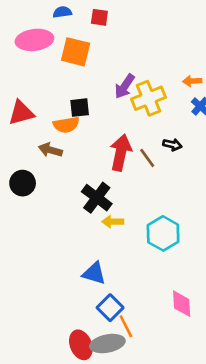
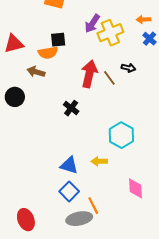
black cross: (97, 198) -> (71, 108), size x0.7
yellow arrow: (113, 222) -> (99, 161), moved
blue square: (110, 308) -> (69, 191), moved
red ellipse: (81, 345) -> (26, 220), moved

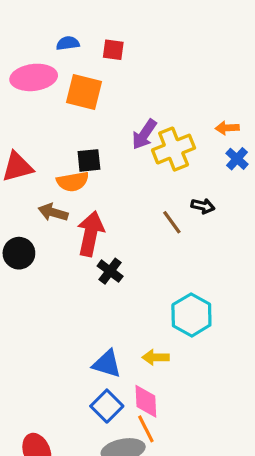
red arrow: (89, 74) -> (91, 234), moved
pink diamond: (135, 188) -> (146, 401), moved

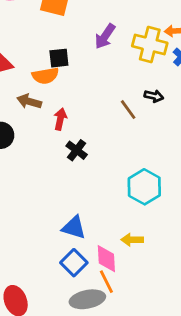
yellow cross: (174, 149) -> (150, 44), moved, turned 36
red arrow: (91, 234) -> (60, 119), size x0.6
yellow arrow: (156, 357) -> (132, 240), moved

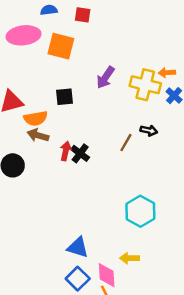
orange semicircle: (45, 76) -> (36, 118), moved
brown line: (128, 110) -> (126, 143), turned 66
black cross: (77, 150) -> (80, 153), moved

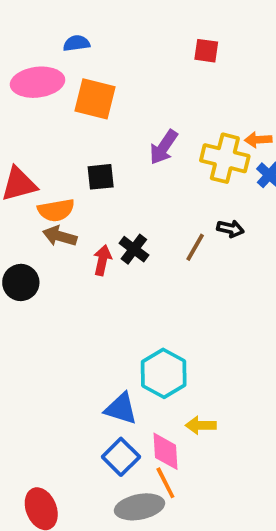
red square: (83, 15) -> (206, 51), moved
black cross: (80, 153) -> (134, 249), moved
cyan hexagon: (140, 211) -> (164, 373), moved

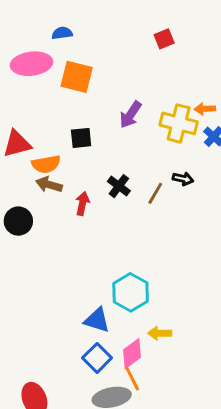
red square: (206, 51) -> (164, 39), turned -30
black cross: (134, 249) -> (119, 186), moved
pink diamond: (165, 451) -> (132, 354), turned 56

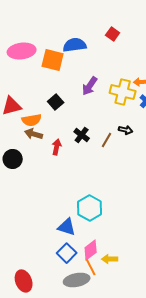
blue semicircle: (62, 33) -> (75, 45), moved, size x1.6
red square: (164, 39) -> (113, 34), turned -32
black square: (81, 138) -> (56, 102), turned -35
yellow arrow: (160, 333) -> (110, 259), moved

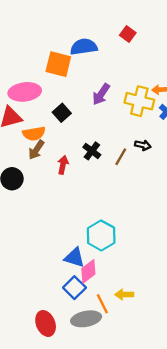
pink ellipse: (22, 51) -> (25, 92), moved
brown arrow: (34, 134) -> (36, 150), turned -72
pink diamond: (91, 250) -> (88, 271), moved
red ellipse: (24, 281) -> (46, 323), moved

